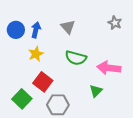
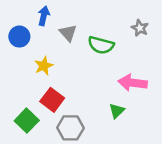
gray triangle: (68, 27) -> (68, 33), moved
blue arrow: (36, 30) -> (44, 16), moved
green semicircle: (76, 58) -> (101, 45), moved

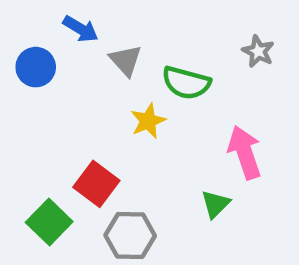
blue arrow: (44, 16) -> (81, 29), turned 108
yellow star: (44, 66) -> (148, 121), moved
pink arrow: (133, 83) -> (245, 152), turned 64

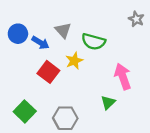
blue arrow: (81, 29) -> (40, 43), moved
gray star: (258, 51) -> (136, 19), moved
red square: (96, 184) -> (48, 72), moved

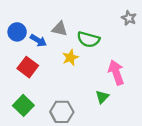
gray triangle: (63, 30) -> (60, 29), turned -35
red square: (48, 72) -> (28, 67), moved

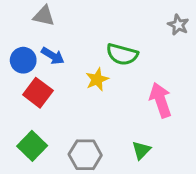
gray triangle: (60, 29) -> (44, 16), moved
blue circle: (17, 32) -> (23, 60), moved
green triangle: (102, 97) -> (141, 150), moved

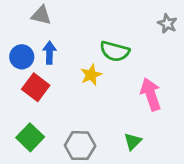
blue arrow: (53, 56) -> (50, 53), turned -120

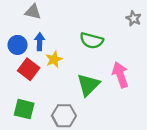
yellow star: (91, 75) -> (54, 59), moved
green square: (30, 137) -> (24, 109), turned -30
green triangle: (133, 141) -> (88, 85), moved, size x1.6

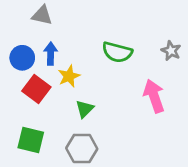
gray star: (134, 18) -> (171, 51), moved
green triangle: (88, 85) -> (85, 109), moved, size x0.6

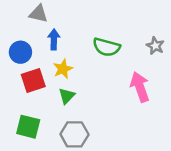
blue arrow: (51, 54) -> (54, 39), moved
red square: (36, 89) -> (33, 80), turned 35
green triangle: (85, 109) -> (67, 96), moved

